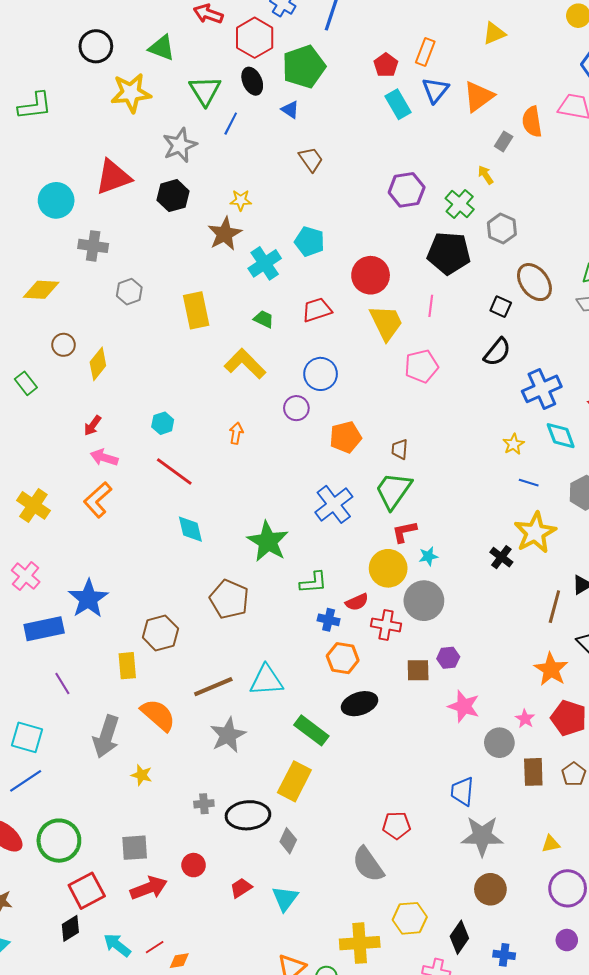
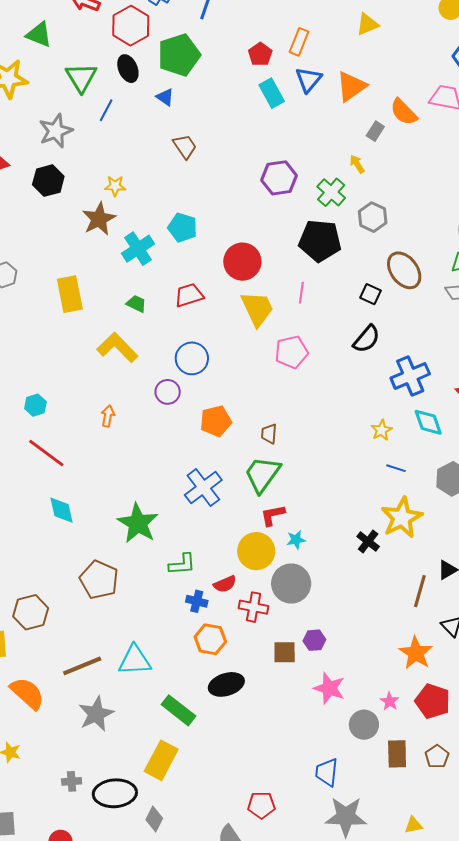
orange semicircle: (532, 122) -> (404, 112), turned -36

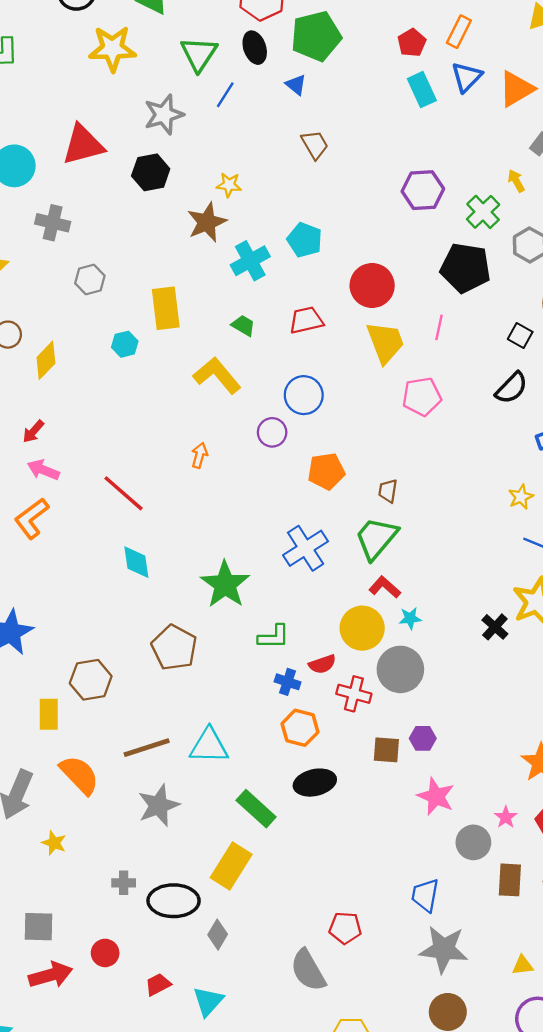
cyan hexagon: (35, 405) -> (125, 344), moved
red L-shape: (273, 515) -> (385, 587), turned 48

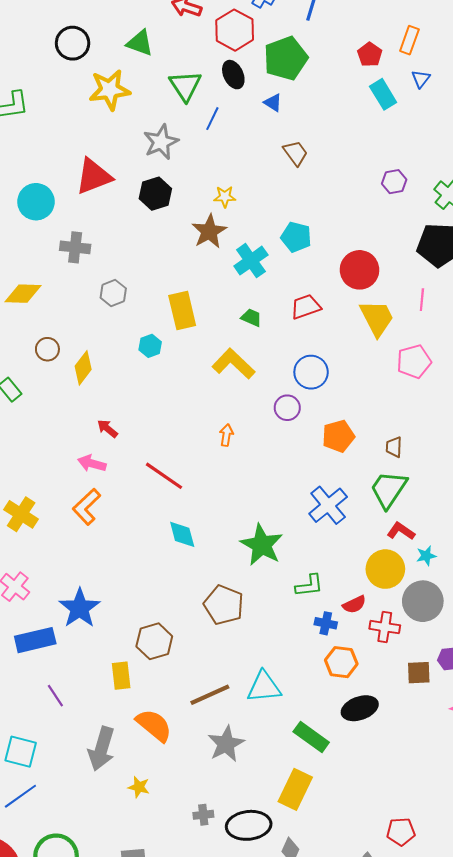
blue triangle: (467, 77) -> (421, 79), size x0.7
purple hexagon: (423, 190) -> (394, 182), size x0.7
red arrow: (33, 431) -> (107, 429), moved, turned 95

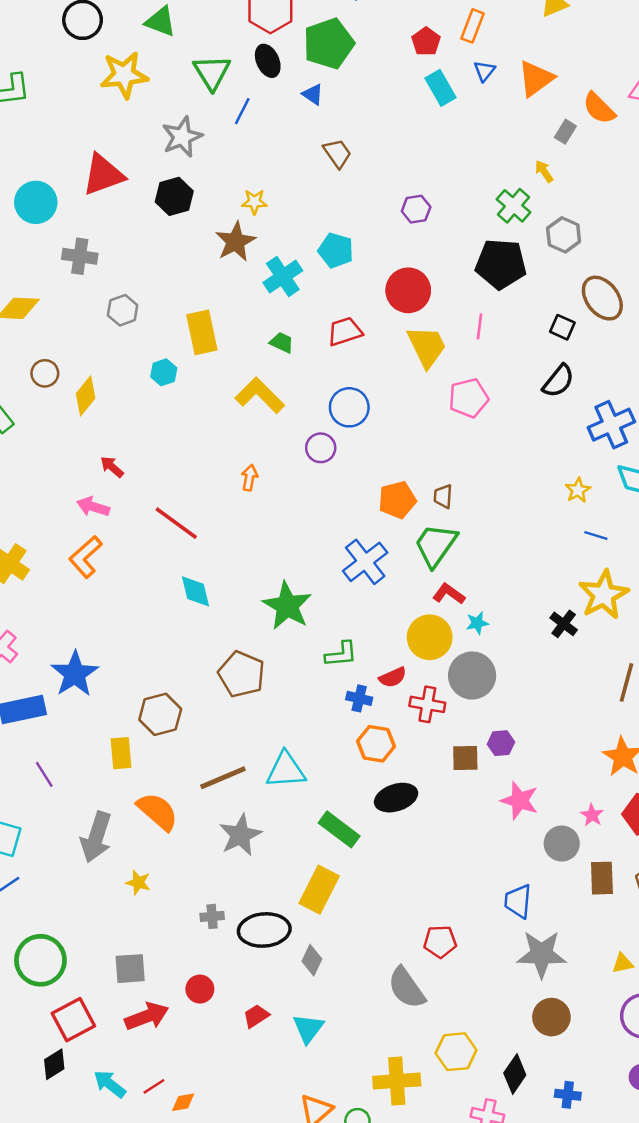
purple hexagon: (394, 182) -> (416, 209), moved
orange pentagon: (338, 436) -> (397, 500), moved

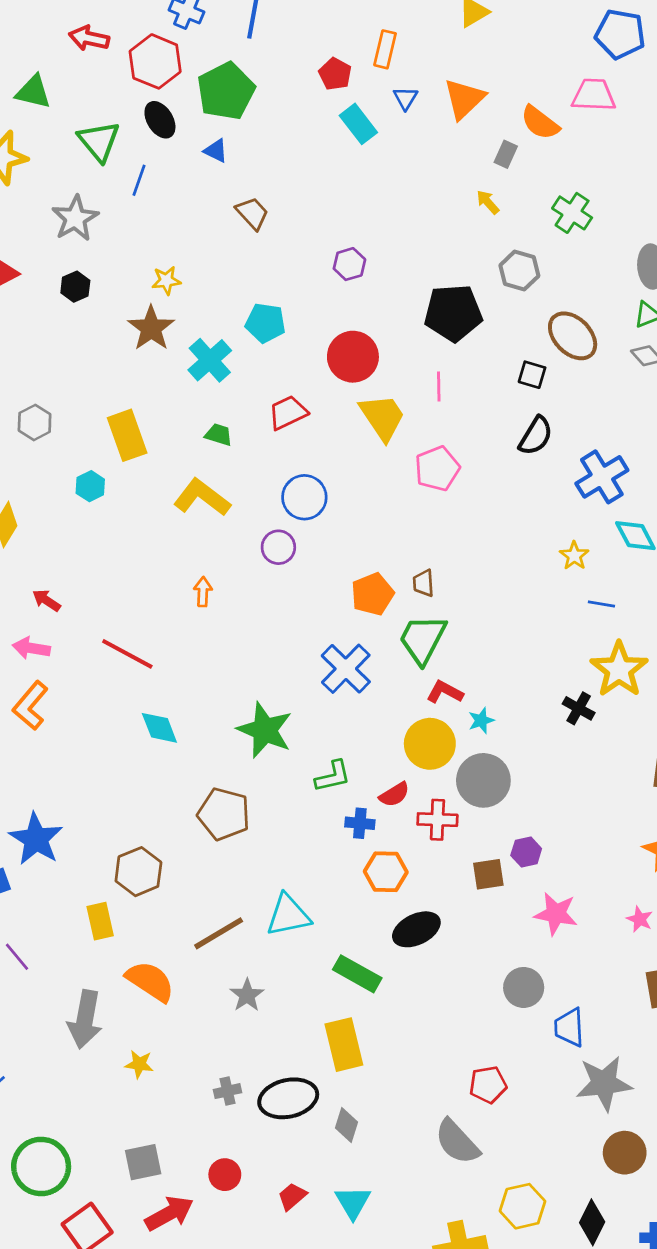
black hexagon: (174, 196) -> (75, 287), size x0.7
green cross: (513, 206) -> (572, 213), moved
gray star: (240, 835) -> (247, 995), size x0.7
gray circle: (562, 844) -> (524, 987), moved
yellow rectangle: (319, 890) -> (344, 1045), turned -33

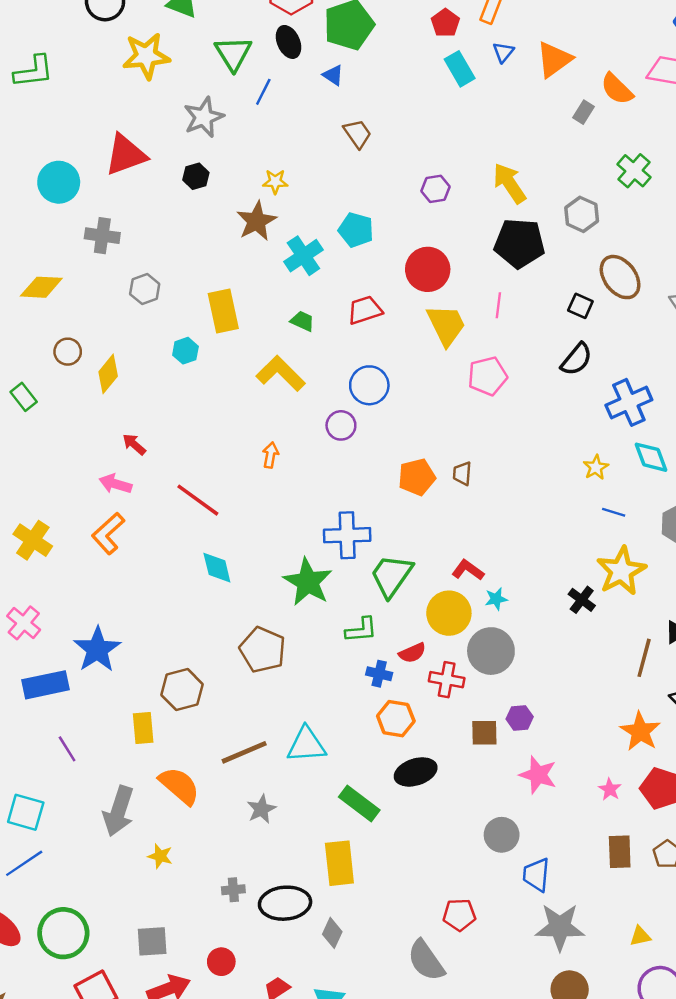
yellow arrow: (488, 202) -> (510, 183), moved, size x1.8
green trapezoid: (423, 639) -> (391, 576), moved
blue cross: (346, 669) -> (347, 535), moved, turned 36

